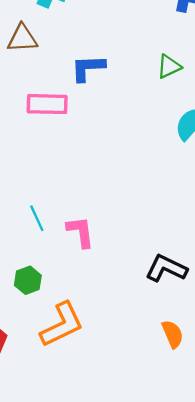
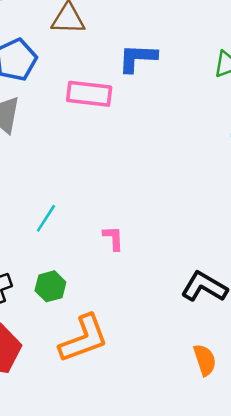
cyan line: (37, 218) -> (46, 218), moved, turned 52
pink L-shape: (81, 232) -> (113, 238), size x0.7

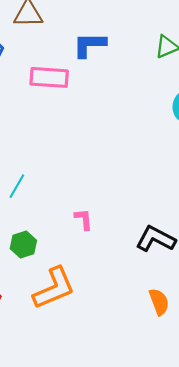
pink L-shape: (113, 238) -> (84, 219), moved

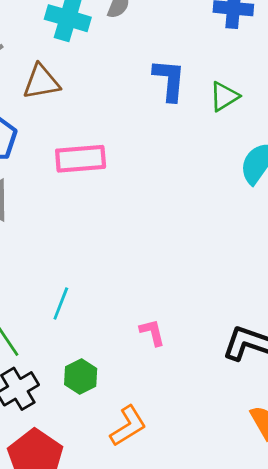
blue L-shape: (89, 45) -> (169, 80), moved, turned 104
orange L-shape: (54, 288) -> (128, 426), size x0.7

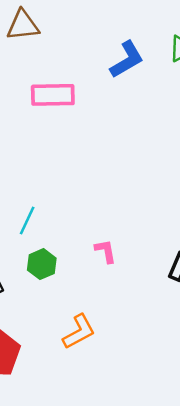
blue L-shape: (169, 80) -> (127, 60), moved, turned 51
green hexagon: (81, 376) -> (42, 264), moved

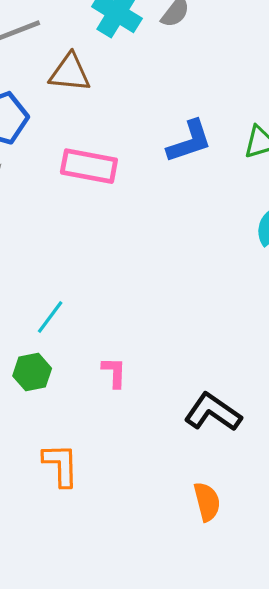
cyan line: (27, 220) -> (50, 317), moved
orange L-shape: (79, 332) -> (61, 465), turned -75

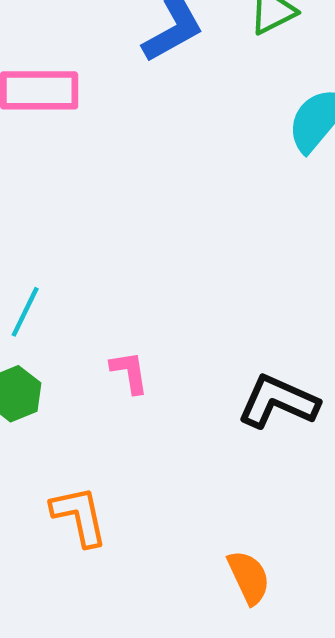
orange semicircle: (207, 502) -> (249, 577), moved

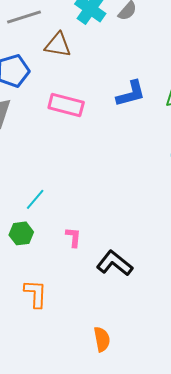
black L-shape: (278, 402) -> (115, 263), moved

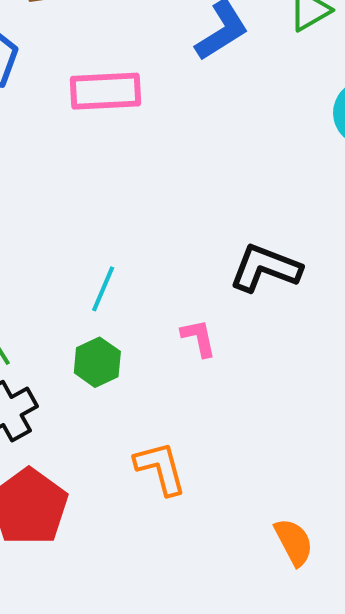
black L-shape: (115, 263) -> (265, 268), moved
orange semicircle: (102, 339) -> (294, 542), moved

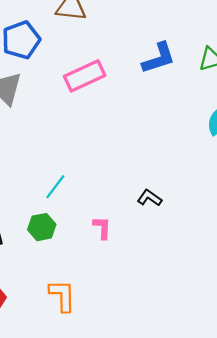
pink rectangle: (105, 91) -> (85, 76), turned -36
black L-shape: (265, 268) -> (150, 198), size x0.6

